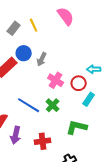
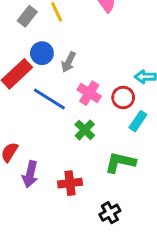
blue line: (29, 105) -> (49, 99), moved

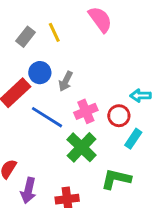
pink cross: (89, 93) -> (86, 111), turned 35
green cross: (85, 130) -> (82, 147), size x1.5

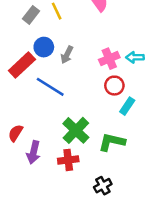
cyan arrow: (140, 96) -> (135, 57), moved
pink cross: (86, 111) -> (109, 59), moved
green cross: (82, 147) -> (76, 130), moved

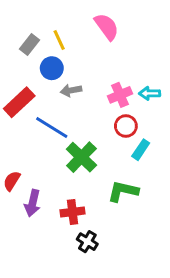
blue circle: (44, 47) -> (52, 68), moved
gray arrow: (67, 55) -> (71, 90), turned 54
green cross: (76, 130) -> (81, 157), moved
black cross: (103, 186) -> (87, 242), moved, turned -30

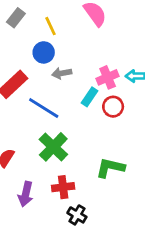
gray rectangle: (30, 44) -> (16, 18), moved
cyan rectangle: (141, 150) -> (89, 97), moved
green cross: (81, 157) -> (53, 147), moved
purple arrow: (32, 203) -> (26, 194), moved

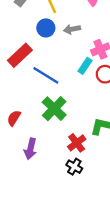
gray arrow: (62, 73) -> (72, 29), moved
red cross: (63, 187) -> (77, 143), moved, turned -30

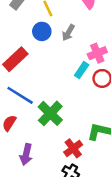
gray arrow: (72, 29) -> (68, 33), turned -49
blue line: (46, 75) -> (20, 95), moved

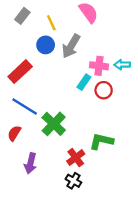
gray arrow: (68, 33) -> (71, 46), size x1.5
pink cross: (97, 53) -> (99, 66), turned 30

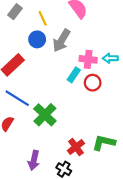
green L-shape: (101, 141) -> (104, 143), moved
red cross: (76, 158) -> (76, 147), moved
purple arrow: (30, 163) -> (34, 160), moved

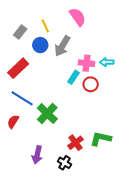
gray rectangle: (15, 12) -> (20, 32), moved

